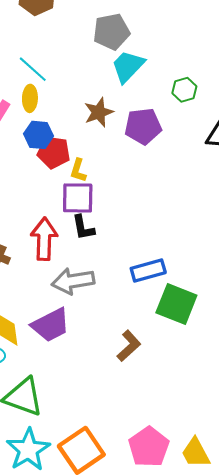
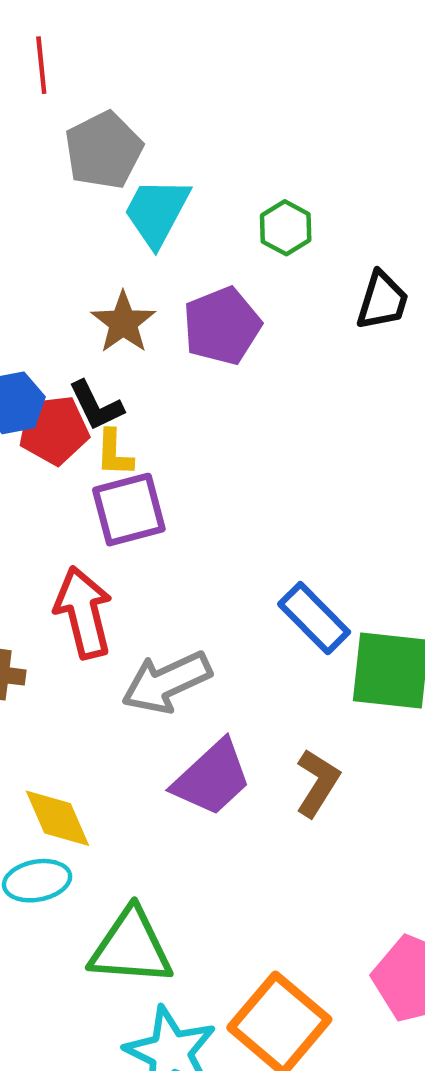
black L-shape: (83, 228) -> (96, 406), moved
blue rectangle: (148, 271) -> (314, 618), turned 76
purple trapezoid: (51, 325) -> (212, 778), moved

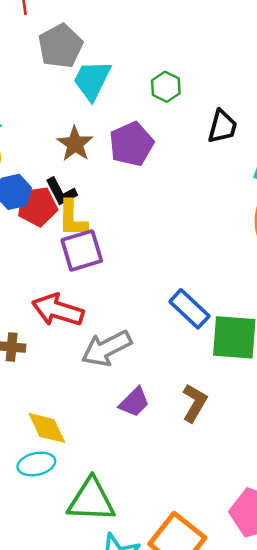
yellow L-shape: (114, 453) -> (72, 218), size x1.4
red arrow: (83, 612) -> (58, 310), turned -57
purple trapezoid: (212, 778) -> (134, 402), size x0.7

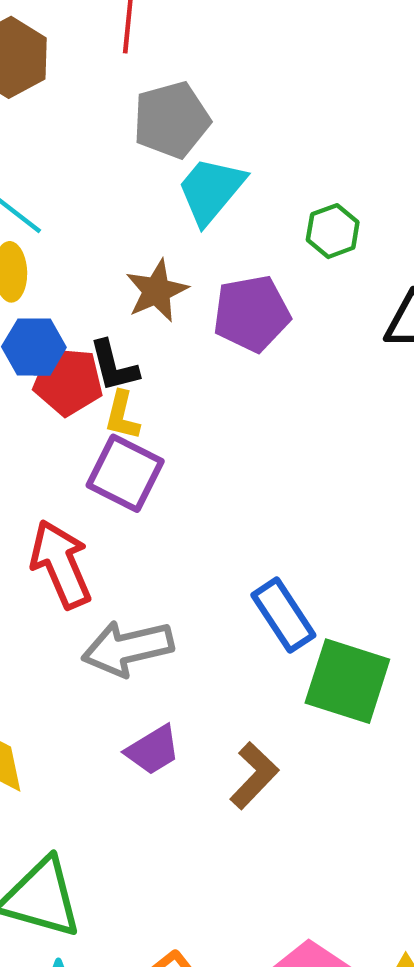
yellow L-shape: (72, 218) -> (122, 416), size x0.7
purple square: (82, 250) -> (125, 473), turned 30
red arrow: (58, 310) -> (61, 564), turned 36

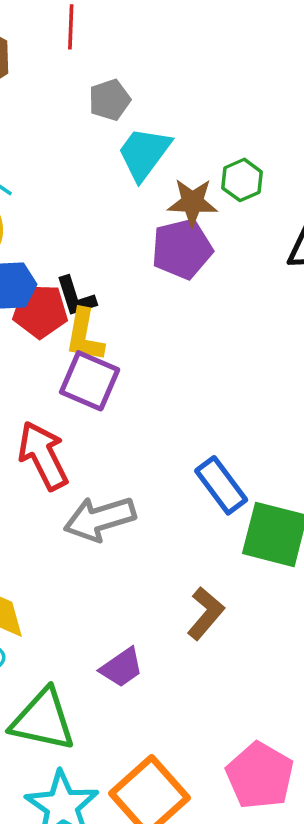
gray pentagon: (171, 120) -> (110, 100), size x0.7
brown star: (157, 291) -> (192, 202), moved, turned 30
yellow L-shape: (122, 416) -> (84, 335), size x1.4
purple trapezoid: (153, 750) -> (122, 667), moved

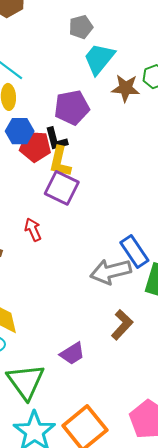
purple pentagon: (182, 249) -> (72, 108), moved
red arrow: (43, 456) -> (33, 230), size x0.6
gray arrow: (100, 519) -> (111, 272), moved
green triangle: (43, 720) -> (26, 382), turned 39

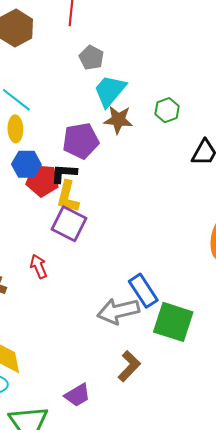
gray pentagon: (81, 27) -> (91, 58), turned -30
brown star: (126, 88) -> (118, 120), moved
black L-shape: (56, 139) -> (64, 173), turned 108

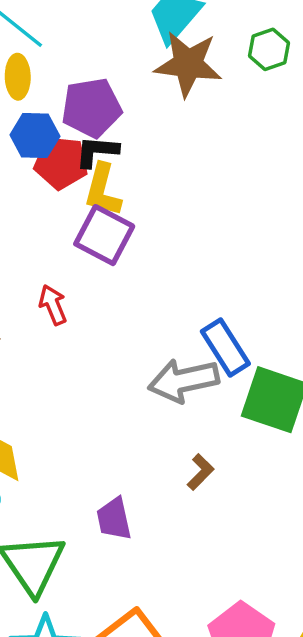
brown star: (118, 120) -> (188, 64), size x1.4
purple pentagon: (81, 141) -> (92, 108), moved
brown L-shape: (129, 366) -> (200, 472), size x0.7
purple trapezoid: (77, 395) -> (114, 519), turned 108

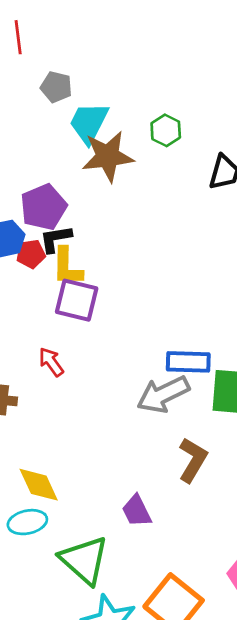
red pentagon: (61, 163) -> (31, 254), size x0.7
blue rectangle: (225, 347) -> (188, 362), turned -42
brown L-shape: (200, 472) -> (193, 460), size x1.6

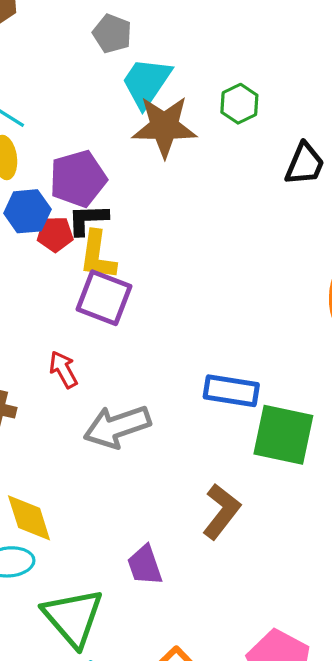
gray arrow: (163, 394) -> (117, 427), moved

